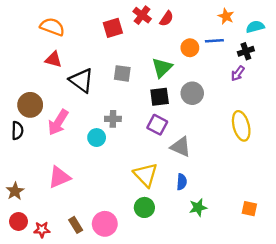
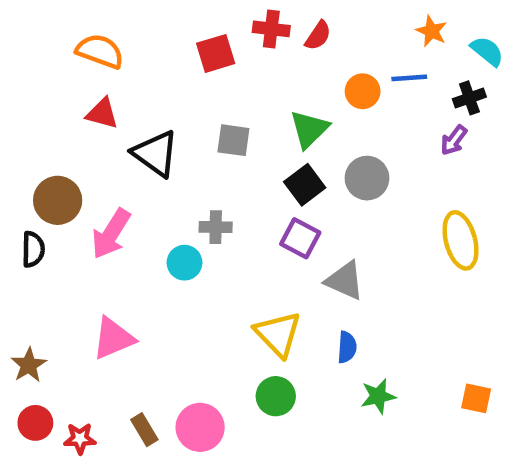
red cross: (142, 15) -> (271, 29), turned -30
cyan semicircle: (255, 27) -> (487, 51), turned 54
black square: (160, 97) -> (305, 185), turned -30

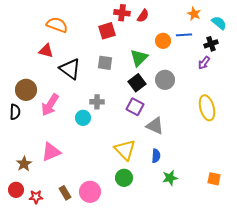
orange semicircle: (100, 51) -> (57, 25), moved
red square: (216, 53) -> (107, 31), moved
brown star: (29, 365) -> (24, 164), moved

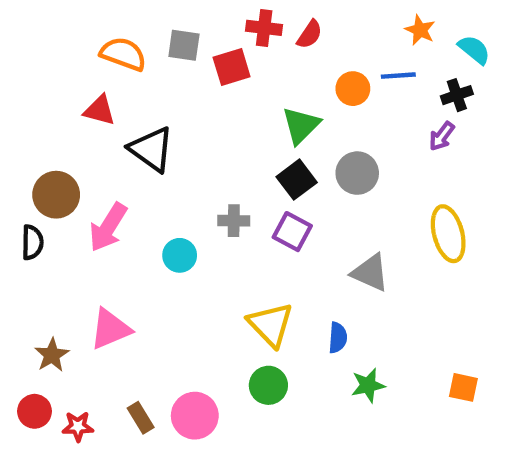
gray square: (105, 63) -> (184, 45), moved
gray cross: (97, 102) -> (234, 221), moved
gray triangle: (155, 126) -> (370, 273), moved

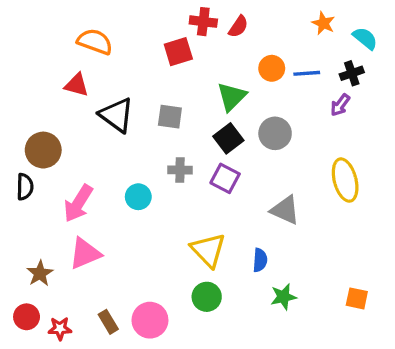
gray square: (184, 45) -> (170, 117), moved
blue line: (398, 76) -> (307, 73), moved
pink arrow: (108, 227) -> (78, 203), moved

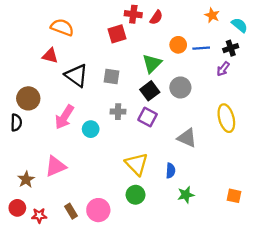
pink arrow: (78, 203) -> (64, 117), moved

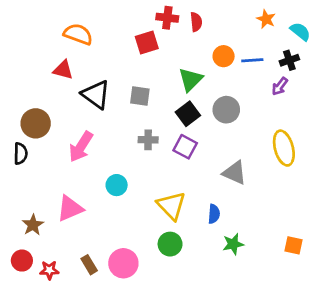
red semicircle: (156, 17) -> (196, 22), turned -40
cyan circle: (91, 129) -> (117, 185), moved

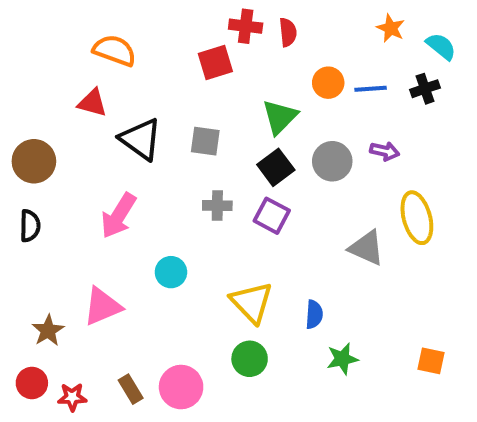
purple arrow: (280, 86) -> (385, 151), moved, turned -114
brown circle: (36, 123) -> (34, 161), moved
gray triangle: (235, 173) -> (366, 248), moved

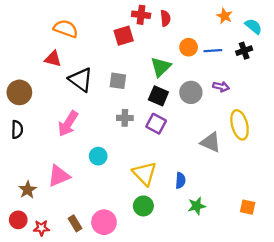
black square: (276, 167) -> (158, 96), turned -30

